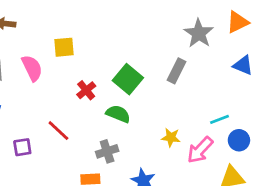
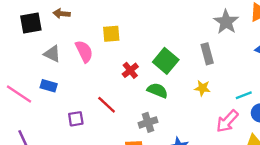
gray rectangle: (176, 71) -> (207, 54), turned -42
yellow star: (171, 137) -> (202, 88), moved

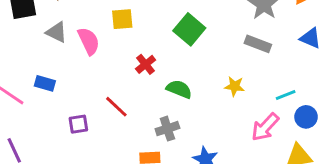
gray triangle: (52, 54) -> (57, 32), moved
gray rectangle: (207, 54) -> (258, 44), moved, turned -54
green square: (166, 61) -> (189, 29), moved

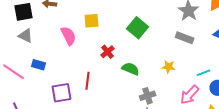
gray triangle: (57, 32) -> (26, 36), moved
red line: (116, 107) -> (88, 81), turned 54
purple square: (78, 124) -> (62, 93), size x1.5
gray cross: (167, 129) -> (148, 96), moved

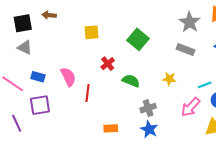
pink semicircle: (69, 36) -> (68, 77), moved
purple square: (62, 93) -> (40, 105), moved

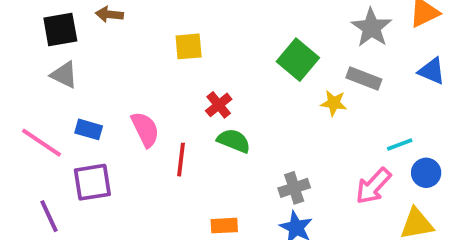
green square: (138, 39) -> (298, 60), moved
yellow star: (169, 79) -> (334, 103), moved
green semicircle: (131, 81) -> (234, 141), moved

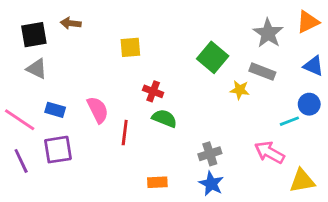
red cross: (219, 105) -> (153, 91), turned -30
blue circle: (426, 173) -> (309, 104), moved
pink arrow: (373, 186) -> (269, 152), turned 76
purple line: (49, 216) -> (21, 161), moved

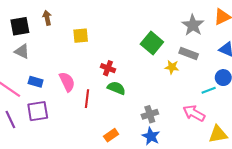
brown arrow: (71, 23) -> (47, 18), turned 72
yellow square: (130, 47) -> (81, 36), moved
orange rectangle: (157, 182) -> (111, 135), turned -32

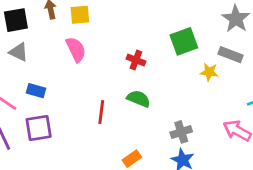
yellow square: (81, 36) -> (80, 15), moved
green square: (152, 43) -> (184, 41), turned 30
red cross: (108, 68) -> (136, 60), moved
pink semicircle: (67, 82) -> (76, 49), moved

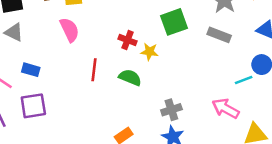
yellow star: (209, 72) -> (149, 52), moved
red line: (101, 112) -> (94, 70), moved

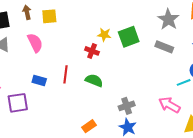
pink semicircle: (69, 30) -> (35, 43), moved
yellow star: (149, 52) -> (104, 35), moved
blue rectangle: (31, 70) -> (39, 80), moved

